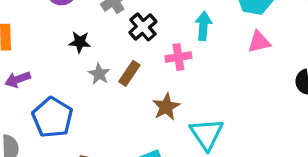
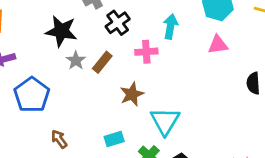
black star: (80, 42) -> (61, 31), size x1.6

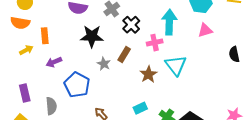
cyan arrow: (170, 26) -> (169, 22), size x1.4
gray star: (76, 60) -> (104, 64), moved
cyan triangle: (165, 121) -> (176, 65), moved

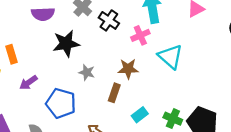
brown rectangle: (124, 54) -> (114, 93), moved
brown star: (148, 74) -> (128, 69), moved, turned -30

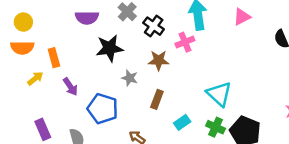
cyan triangle: (170, 57) -> (219, 94), moved
brown star: (128, 69) -> (159, 60), moved
purple arrow: (28, 83) -> (70, 87), turned -90

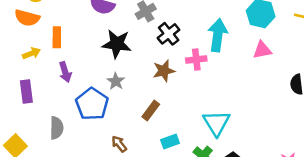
brown star: (159, 60) -> (164, 71), turned -30
gray star: (130, 78) -> (116, 81), moved
purple rectangle: (43, 129) -> (26, 92), moved

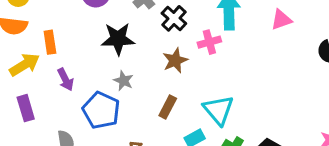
yellow arrow: (31, 53) -> (24, 65), size x1.5
cyan triangle: (216, 123) -> (219, 110), moved

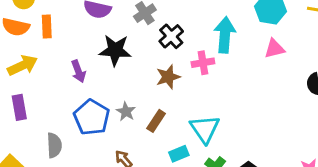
orange rectangle: (50, 42) -> (47, 26), moved
purple arrow: (65, 79) -> (78, 71), moved
gray star: (123, 81) -> (126, 112), moved

